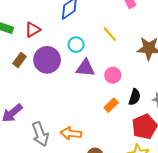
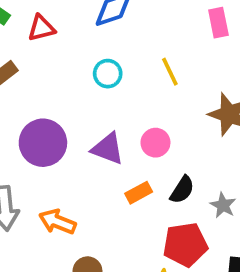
purple circle: (47, 60) -> (43, 143), moved
purple triangle: (85, 68) -> (108, 149), moved

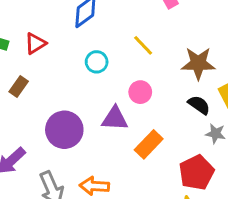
pink circle: (155, 143) -> (140, 92), moved
black semicircle: (182, 190) -> (199, 105), moved, turned -70
orange rectangle: (139, 193) -> (149, 144), size x1.4

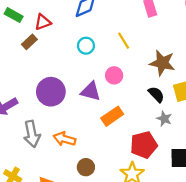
brown rectangle: (19, 86) -> (29, 42), moved

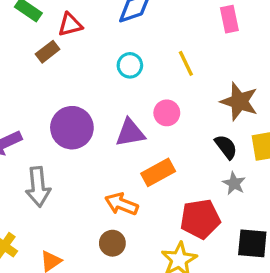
purple triangle: (91, 91) -> (130, 133), turned -30
orange arrow: (65, 139) -> (121, 204), moved

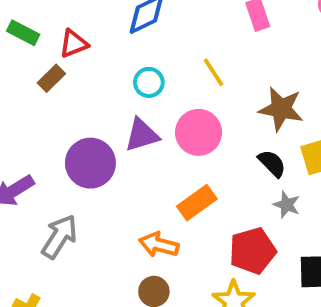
pink circle: (167, 113) -> (199, 132), size x1.5
purple triangle: (130, 133) -> (142, 135), moved
gray arrow: (38, 187) -> (59, 237), turned -135

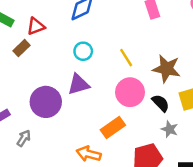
yellow line: (214, 72) -> (126, 58), moved
pink circle: (199, 132) -> (130, 92), moved
gray arrow: (59, 237) -> (24, 138), moved, size x0.6

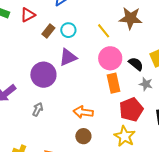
brown rectangle: (22, 48) -> (48, 31), moved
brown star: (167, 69) -> (131, 18), moved
orange rectangle: (113, 127) -> (114, 83), moved, turned -60
gray arrow: (24, 138) -> (38, 109), moved

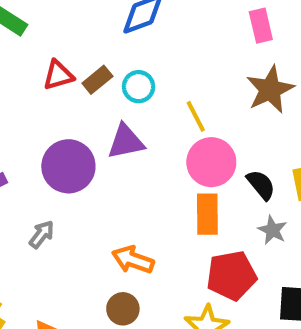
red triangle: (28, 15) -> (58, 75), moved
brown star: (131, 18) -> (270, 90), turned 30
yellow line: (104, 31) -> (196, 116), moved

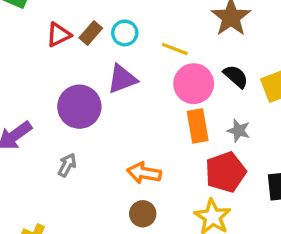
yellow line: (196, 116) -> (175, 49), turned -32
black semicircle: (261, 185) -> (236, 76), moved
gray star: (272, 230) -> (239, 131), moved

